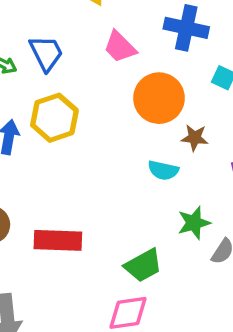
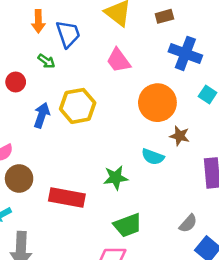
pink trapezoid: (120, 47) -> (118, 60), moved
blue trapezoid: (46, 53) -> (68, 34), moved
green star: (194, 223) -> (116, 178), moved

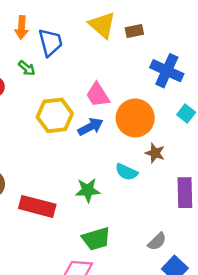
brown rectangle: (164, 16) -> (134, 31), moved
pink trapezoid: (118, 60) -> (98, 95), moved
blue arrow: (42, 115) -> (90, 127), moved, turned 40

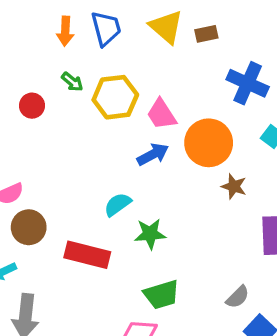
blue trapezoid: (50, 42) -> (106, 28), moved
yellow hexagon: (55, 115) -> (115, 97), moved
cyan semicircle: (126, 172) -> (118, 204), moved, turned 120

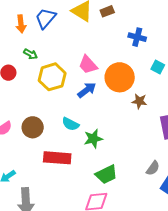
blue trapezoid: (106, 28) -> (46, 18), turned -115
blue cross: (248, 83) -> (137, 37), size x0.7
yellow hexagon: (115, 97) -> (52, 77), moved
cyan semicircle: (118, 204) -> (70, 124), turned -108
brown circle: (29, 227) -> (33, 127), moved

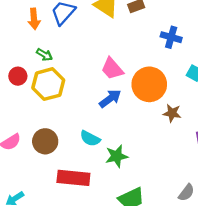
yellow hexagon: (52, 77) -> (48, 84), moved

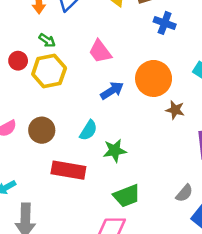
blue cross: (171, 37) -> (165, 23), moved
pink trapezoid: (112, 69) -> (100, 51), moved
cyan semicircle: (90, 138) -> (88, 130), turned -90

